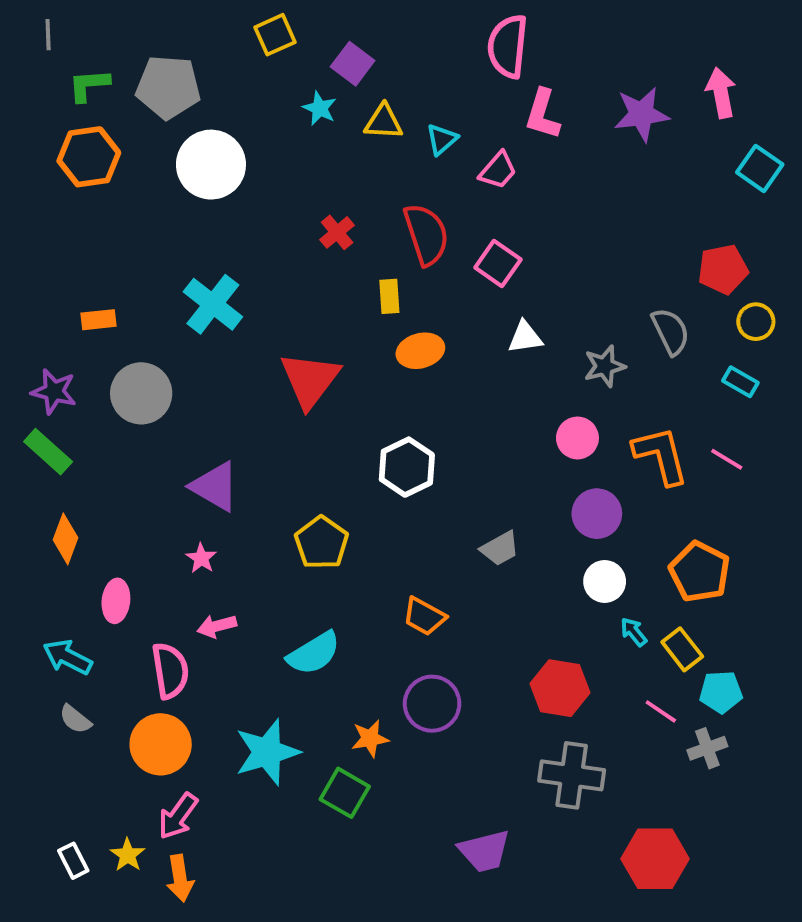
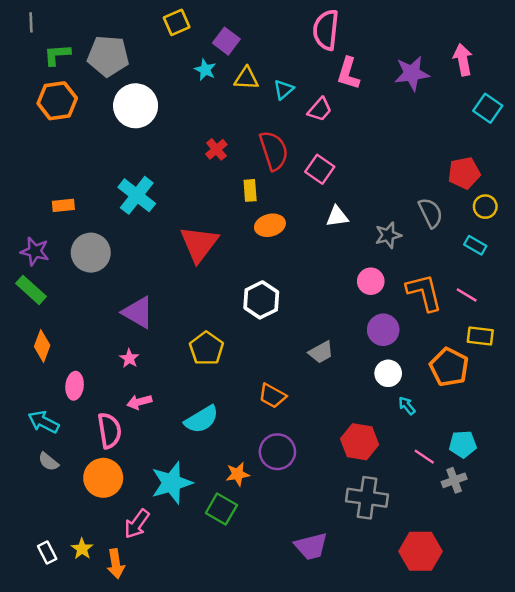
yellow rectangle: (682, 649) -> (480, 336), moved, turned -45
pink arrow: (178, 816) -> (137, 524), moved

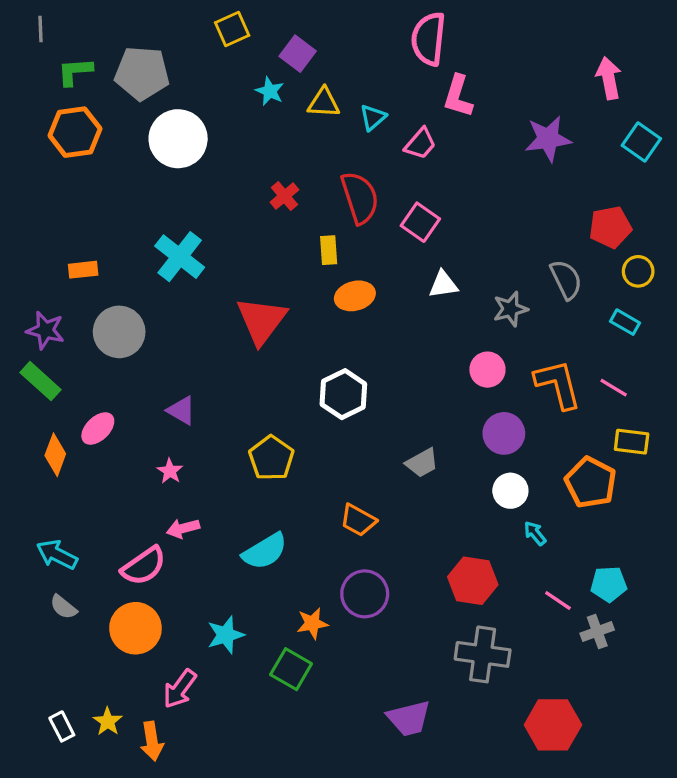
purple star: (412, 73) -> (548, 139), moved
purple triangle: (138, 312) -> (181, 410), size x0.7
pink ellipse: (75, 386) -> (98, 429), moved, turned 40
pink semicircle: (109, 431) -> (144, 566), turned 64
cyan star: (172, 483) -> (226, 635), size x0.7

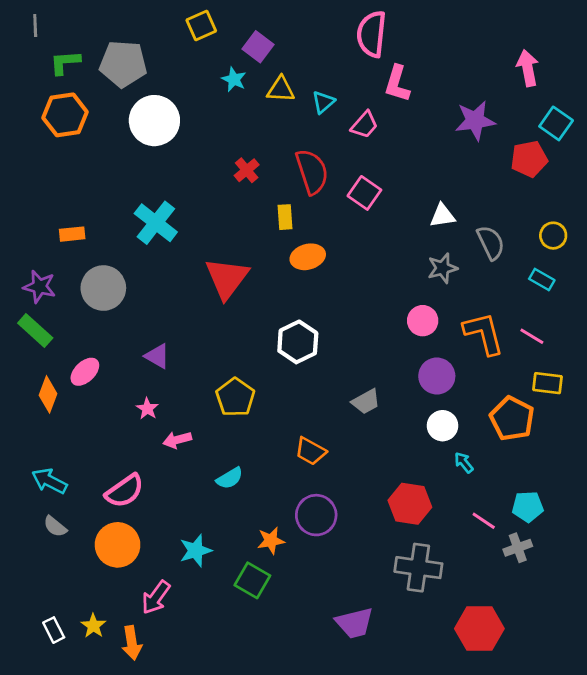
red pentagon: (610, 227) -> (529, 159), moved
white triangle: (443, 284) -> (443, 216), moved
pink arrow: (183, 528) -> (177, 440), moved
cyan semicircle: (265, 551) -> (230, 478), size x0.7

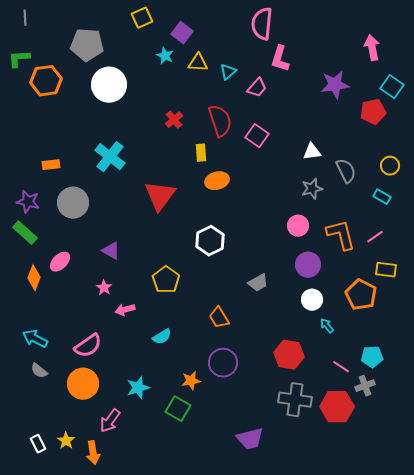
green L-shape: (65, 62) -> (19, 59), moved
pink line: (532, 336) -> (375, 237), turned -66
orange trapezoid: (311, 451) -> (219, 318), turned 30
red hexagon: (479, 629) -> (337, 407), moved

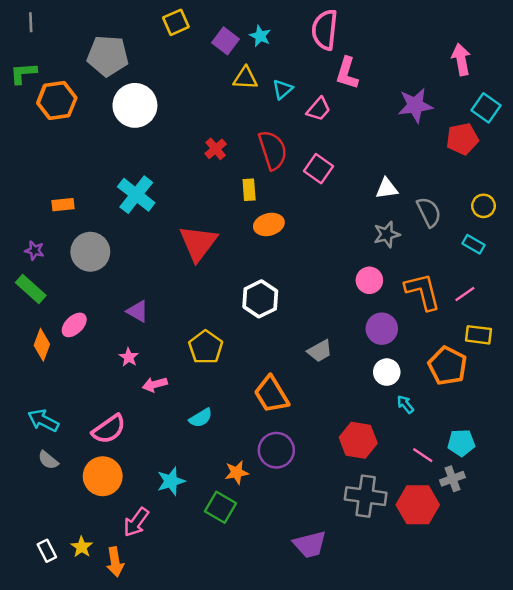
cyan star: (165, 56) -> (260, 36), moved
purple star: (28, 202) -> (34, 251), size x0.7
orange trapezoid: (219, 318) -> (271, 394), size x1.4

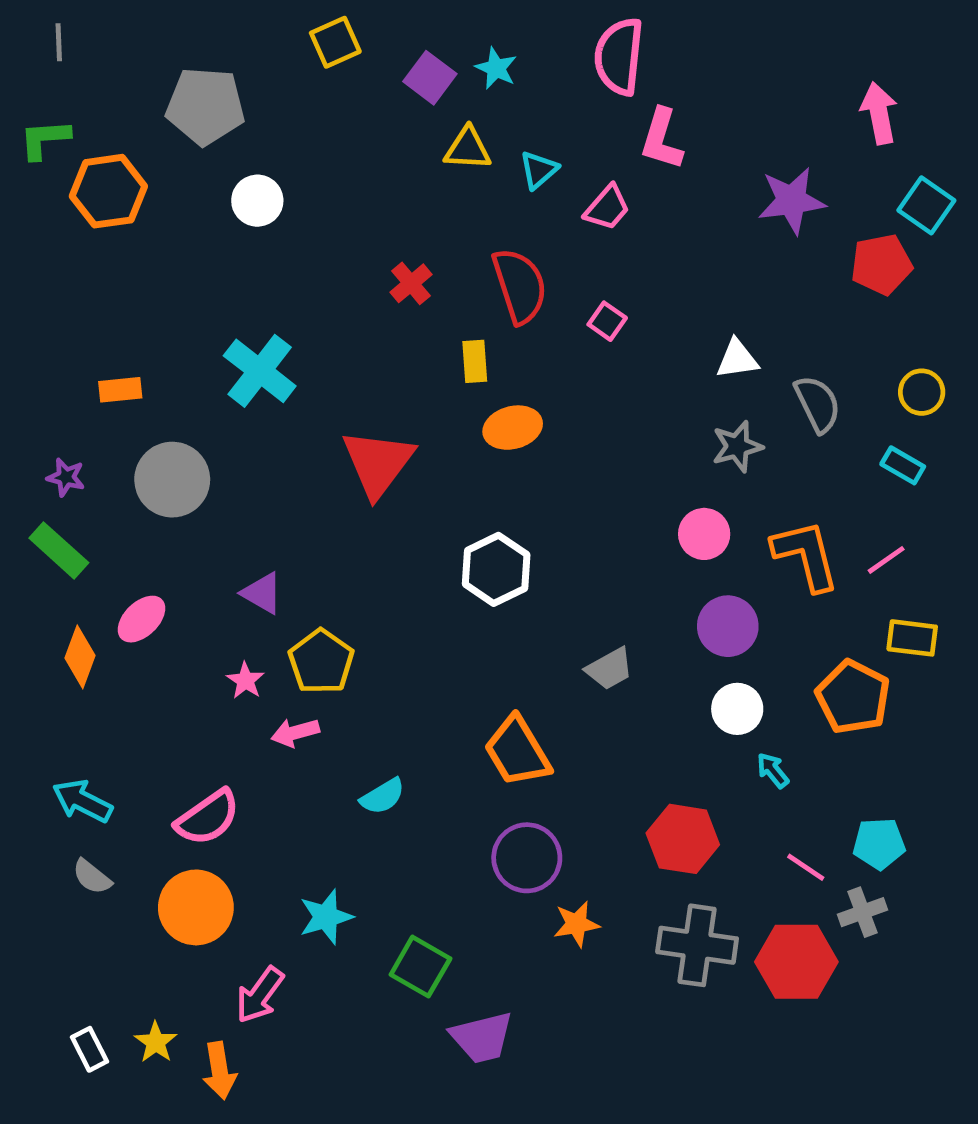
white circle: (135, 105) -> (257, 201), size x0.6
pink square: (319, 169) -> (607, 321), size x0.7
yellow pentagon: (206, 347) -> (321, 662), moved
orange star: (237, 473) -> (576, 924), moved
purple trapezoid: (310, 544) -> (482, 1037), moved

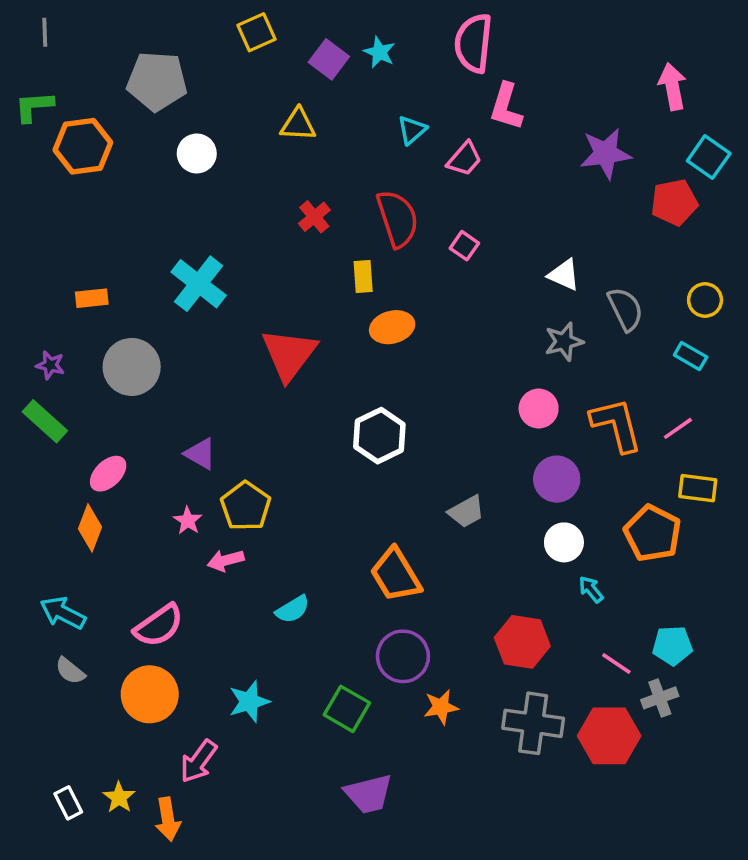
yellow triangle: (468, 149) -> (298, 125), moved
white triangle: (737, 359) -> (564, 275), turned 32
orange diamond: (80, 657) -> (90, 528), moved
green square: (420, 967) -> (347, 709), moved

